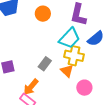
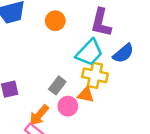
orange triangle: (67, 71) -> (86, 95), turned -32
pink circle: (84, 88) -> (68, 106), moved

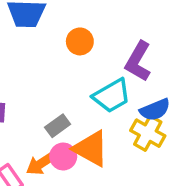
yellow cross: (95, 75) -> (148, 133), moved
orange triangle: (86, 95) -> (91, 149), size x1.6
orange arrow: (39, 115) -> (41, 163), moved

